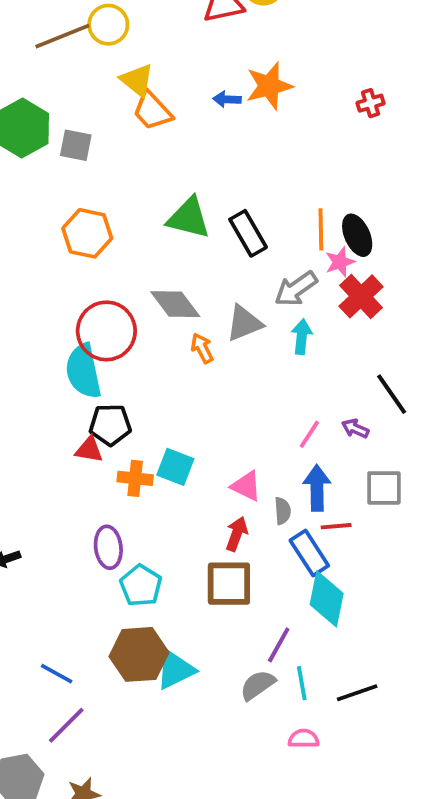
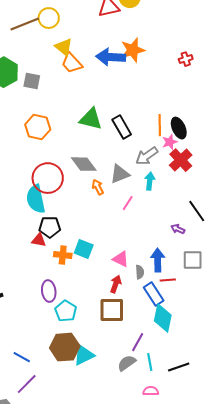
blue arrow: (227, 99) -> (111, 57), size x2.0
pink line: (309, 434) -> (128, 203), moved

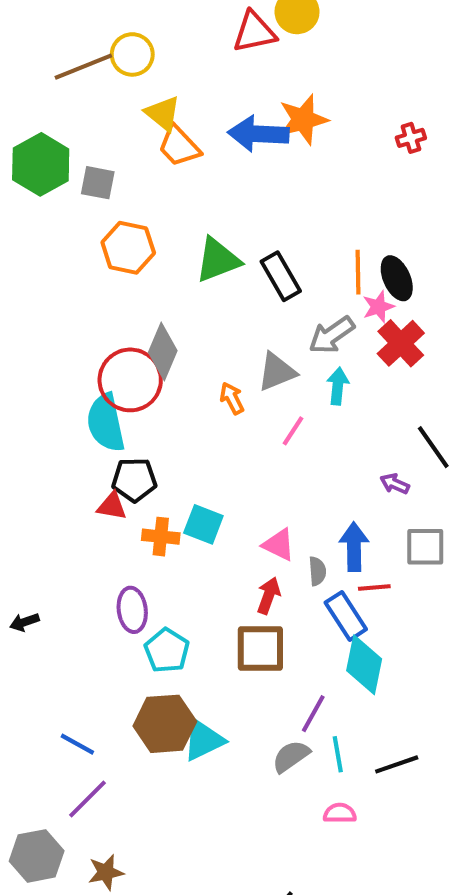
green triangle: (91, 119) -> (218, 260), turned -35
orange hexagon: (38, 127) -> (128, 248), moved
gray diamond: (84, 164) -> (163, 351), moved, turned 60

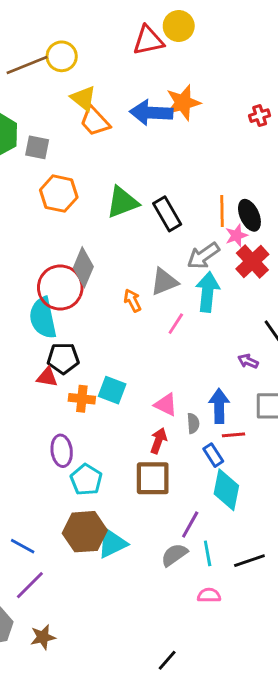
cyan arrow: (338, 386) -> (208, 292), size x1.5
blue rectangle: (346, 616) -> (213, 455), size x0.7

